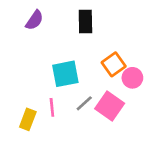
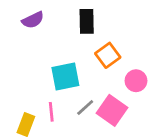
purple semicircle: (34, 20) -> (33, 20), turned 30
orange square: (114, 64) -> (108, 55), moved

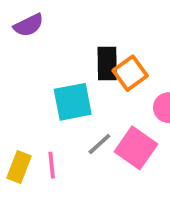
black rectangle: (87, 21) -> (107, 64), moved
pink line: (51, 112) -> (52, 165), moved

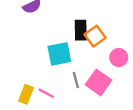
gray line: (99, 144) -> (76, 80), turned -63
pink line: (52, 165) -> (46, 93), turned -56

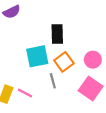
orange square: (95, 36) -> (64, 62), moved
pink square: (99, 82) -> (91, 89), moved

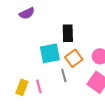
pink line: (25, 93) -> (39, 86), turned 48

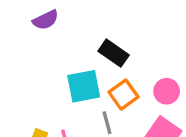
black rectangle: (68, 33) -> (114, 53), turned -54

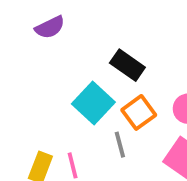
cyan square: (84, 86) -> (93, 103), turned -36

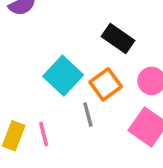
black rectangle: (127, 65) -> (118, 38), moved

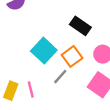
gray line: (88, 115) -> (60, 77), turned 56

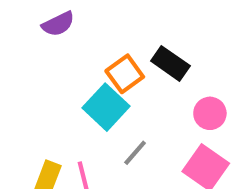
orange square: (72, 56) -> (125, 74), moved

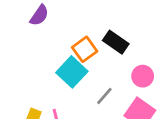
purple semicircle: (58, 24) -> (39, 15), turned -30
gray line: (135, 153) -> (104, 96), moved

